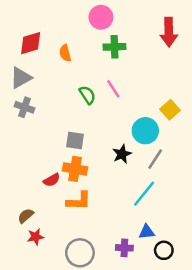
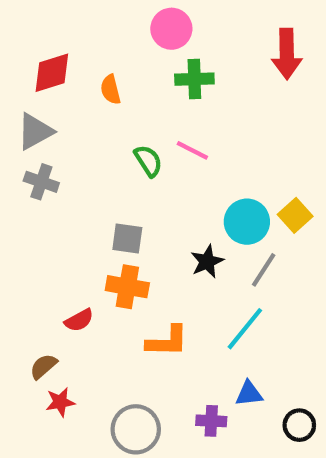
pink line: (113, 89) -> (192, 150), turned -30
yellow square: (170, 110) -> (295, 215), moved
red semicircle: (52, 180) -> (79, 320), moved
orange L-shape: (79, 201) -> (167, 341), moved
black circle: (164, 250) -> (299, 425), moved

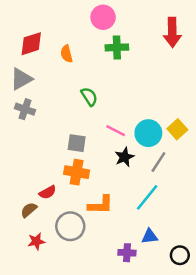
pink line: (192, 150) -> (116, 131), moved
brown semicircle: (43, 366) -> (29, 210), moved
gray circle: (136, 429) -> (70, 226), moved

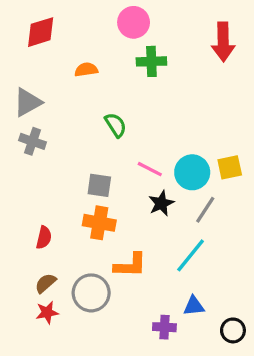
red diamond: (31, 44) -> (41, 32), moved
orange semicircle: (67, 54) -> (86, 70), turned 96
yellow square: (177, 129) -> (230, 167), turned 30
red semicircle: (48, 192) -> (44, 237), moved, turned -48
brown semicircle: (29, 210) -> (45, 283), moved

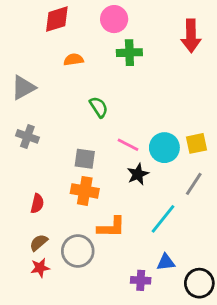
red diamond: (41, 32) -> (57, 19), moved
gray cross: (32, 141) -> (27, 136), moved
gray line: (205, 210) -> (194, 184), moved
black circle: (233, 330) -> (199, 283), size x1.4

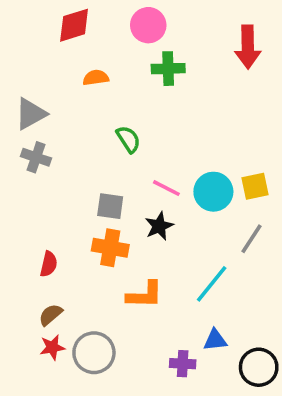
gray cross: (27, 136) -> (36, 157), moved
black star: (138, 174) -> (159, 226), moved
gray circle: (78, 251) -> (94, 353), moved

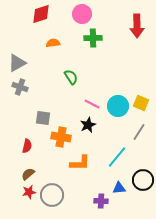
yellow square: (255, 186) -> (141, 103), turned 35
gray square: (110, 206) -> (43, 118), moved
black circle: (259, 367) -> (143, 180), moved

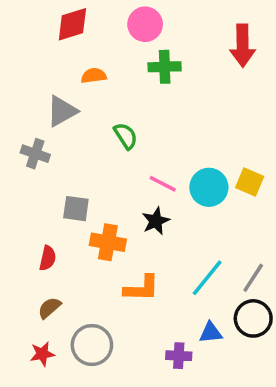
gray triangle: (17, 63) -> (62, 111), moved
gray line: (139, 132) -> (253, 278), moved
red star: (29, 192) -> (42, 354), moved

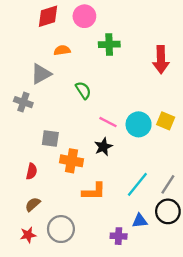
pink circle: (145, 24) -> (84, 16), moved
red arrow: (243, 46) -> (161, 60), moved

